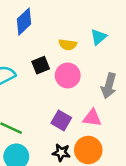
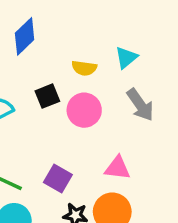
gray arrow: (109, 86) -> (140, 105), moved, turned -50
purple square: (61, 120) -> (58, 179), moved

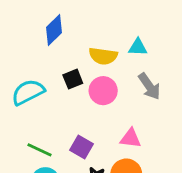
cyan triangle: (126, 58) -> (138, 47), turned 42
yellow semicircle: (84, 68) -> (103, 56), size x1.4

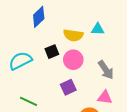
gray arrow: (149, 86) -> (106, 70), moved
pink triangle: (131, 138) -> (105, 97), moved
purple square: (81, 147) -> (68, 87), moved, turned 35

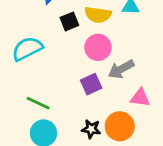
black square: (52, 52) -> (69, 21), moved
gray arrow: (106, 70) -> (121, 69), moved, turned 96

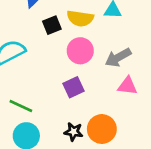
gray arrow: (121, 69) -> (118, 58), moved
pink triangle: (140, 98) -> (127, 86), moved

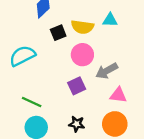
gray arrow: (118, 58) -> (107, 71), moved
pink triangle: (127, 86) -> (118, 95), moved
orange circle: (102, 129) -> (115, 124), moved

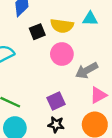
purple square: (77, 86) -> (56, 101), moved
pink triangle: (118, 95) -> (98, 95), turned -36

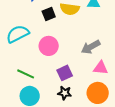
pink circle: (62, 54) -> (49, 46), moved
pink triangle: (98, 95) -> (101, 68), turned 35

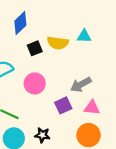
purple square: (65, 73) -> (63, 105), moved
black star: (65, 93) -> (42, 135), moved

